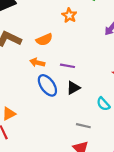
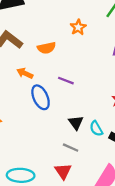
orange arrow: (37, 63) -> (25, 73), moved
black triangle: (73, 88) -> (76, 123), moved, turned -48

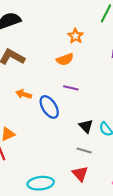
orange semicircle: (47, 48) -> (65, 59), moved
orange arrow: (25, 73) -> (24, 94), moved

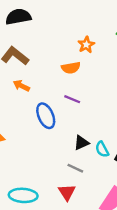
orange arrow: (24, 94) -> (21, 86), moved
black triangle: (86, 126) -> (81, 143), turned 40

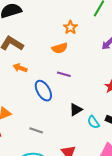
cyan semicircle: (102, 149) -> (93, 122), moved
gray line: (75, 168) -> (36, 130), moved

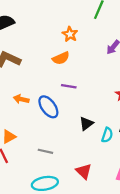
orange arrow: (20, 68) -> (21, 99), moved
cyan semicircle: (93, 122) -> (107, 135), turned -120

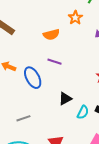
orange star: (70, 34) -> (75, 18), moved
gray line: (45, 151) -> (23, 118), turned -40

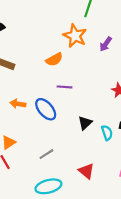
orange star: (75, 18) -> (75, 36), size x1.5
cyan semicircle: (83, 112) -> (107, 133), turned -32

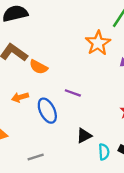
orange semicircle: (54, 59) -> (38, 67), moved, turned 42
orange arrow: (18, 104) -> (20, 97), turned -40

